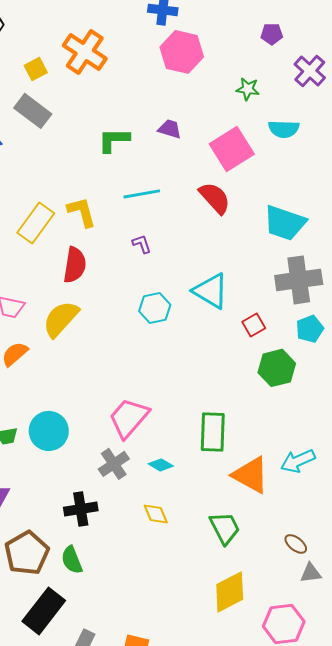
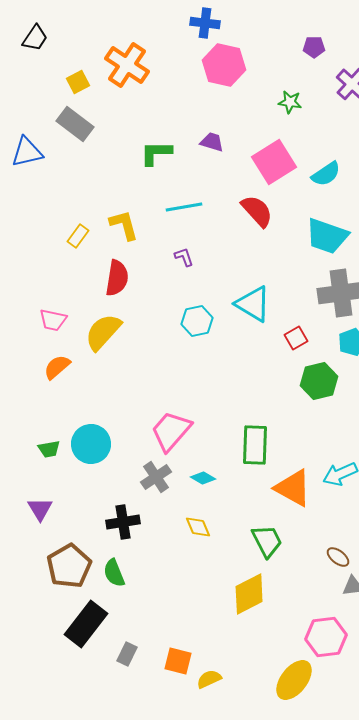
cyan semicircle: (284, 129) -> (326, 174), moved, turned -36
yellow rectangle: (36, 223) -> (78, 236), size x0.6
yellow diamond: (230, 592) -> (249, 594), moved

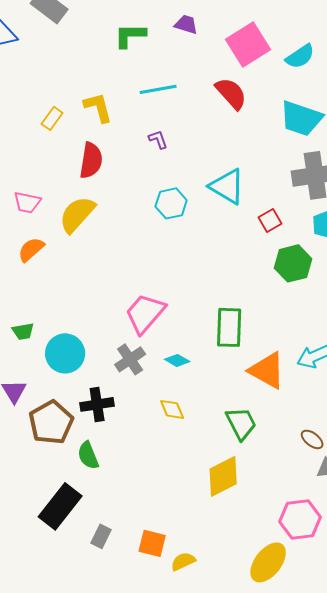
cyan circle: (91, 444) -> (65, 353), moved
brown pentagon: (69, 566) -> (51, 422), moved

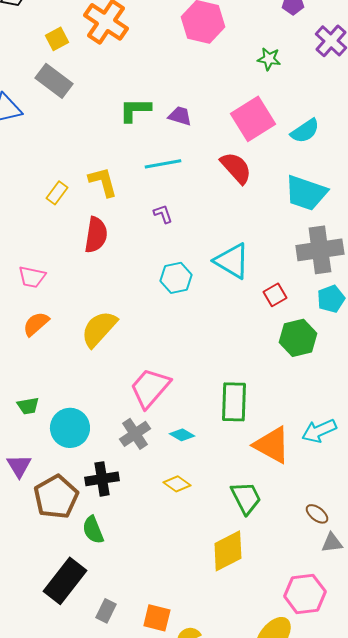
purple trapezoid: (186, 24) -> (180, 116), moved
yellow semicircle: (77, 214) -> (99, 329), moved
yellow diamond: (172, 409) -> (177, 484), turned -32

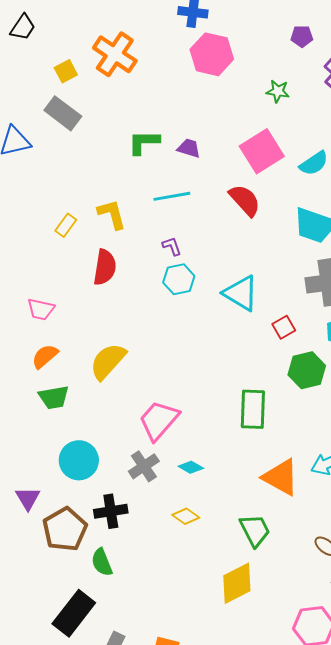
cyan hexagon: (176, 278) -> (179, 279), moved
green rectangle: (234, 402) -> (253, 409), moved
green trapezoid: (28, 406) -> (54, 397), moved, size x1.4

